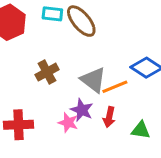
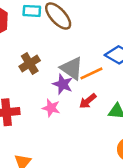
purple star: (82, 110) -> (63, 84), moved
red arrow: (109, 117) -> (88, 101), turned 42

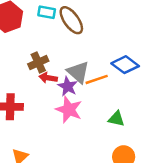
red arrow: (88, 101) -> (48, 78), moved, turned 42
pink star: (51, 108) -> (69, 110), moved, size x1.5

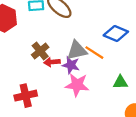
gray triangle: (78, 72) -> (77, 50), turned -40
orange line: (97, 79) -> (94, 53), turned 66

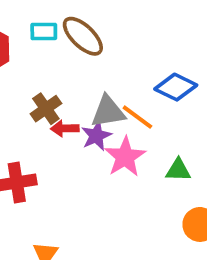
purple star: (71, 65) -> (96, 136), turned 30
pink star: (77, 85) -> (125, 157), moved, turned 30

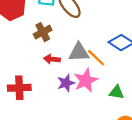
brown cross: (46, 109) -> (43, 32), moved
purple star: (96, 136) -> (66, 83), moved

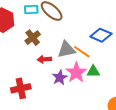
green triangle: (117, 92) -> (93, 71), moved

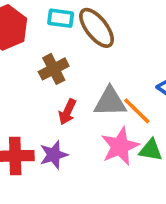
red arrow: (44, 59) -> (67, 112), turned -72
purple star: (60, 78) -> (54, 155), moved

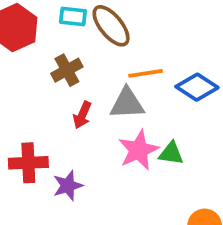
orange line: (137, 111) -> (146, 73), moved, turned -52
purple star: (54, 155) -> (68, 186), moved

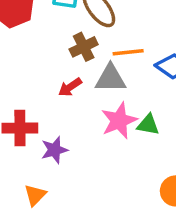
brown cross: (67, 70) -> (84, 47), moved
red arrow: (82, 115) -> (70, 87), turned 30

